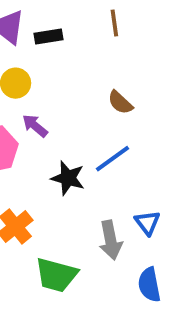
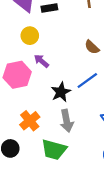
black star: (68, 178) -> (61, 92), turned 30
gray arrow: (111, 240) -> (67, 121), moved

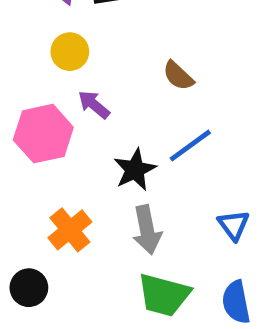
brown semicircle: (92, 47) -> (178, 76), moved
green trapezoid: (54, 150) -> (164, 295), moved

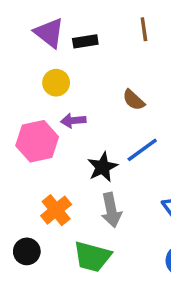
purple arrow: (94, 105) -> (73, 121), turned -45
green trapezoid: (164, 295) -> (92, 257), moved

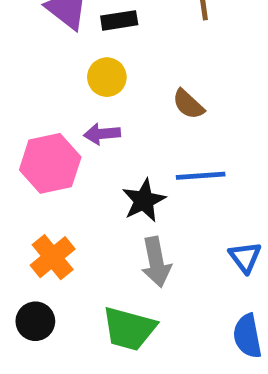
yellow circle: (56, 83) -> (107, 77), moved
blue line: (142, 150) -> (201, 176), turned 32
orange cross: (56, 210) -> (53, 257), moved

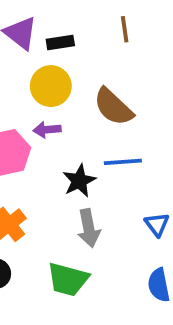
yellow circle: (107, 77) -> (51, 86), size x1.4
brown semicircle: (188, 104) -> (113, 107), size x1.6

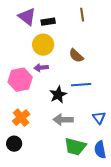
brown semicircle: (113, 107) -> (76, 56), size x0.7
gray arrow: (89, 228) -> (63, 120), turned 102
green trapezoid: (68, 279) -> (75, 147), moved

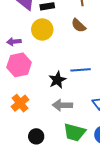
brown semicircle: (76, 56) -> (79, 25), moved
purple arrow: (41, 68) -> (14, 42), moved
black circle: (14, 144) -> (36, 136), moved

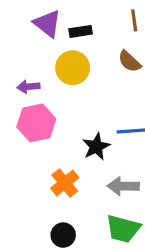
orange cross: (20, 103) -> (65, 183), moved
gray arrow: (62, 105) -> (123, 186), moved

